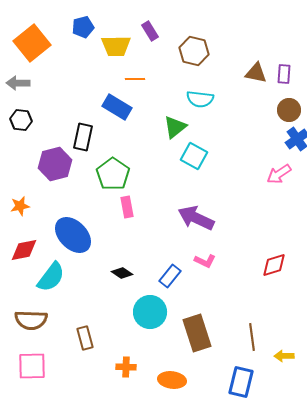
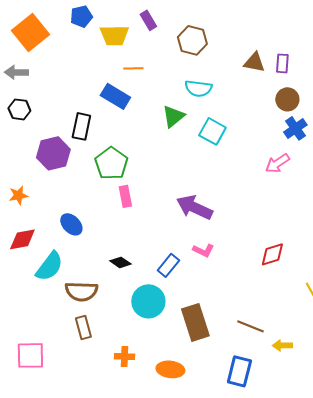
cyan square: (194, 156) -> (212, 131), moved
blue ellipse: (73, 235) -> (71, 224), size x0.6
brown semicircle: (31, 320) -> (81, 291), moved
brown line: (252, 337) -> (250, 326), turned -60

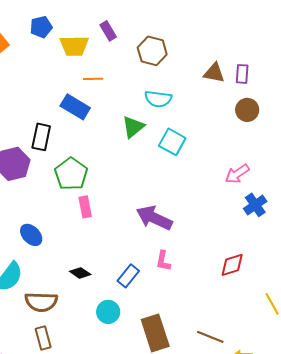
blue cross: (295, 128) -> (255, 205), moved
pink L-shape: (203, 250) -> (163, 261), turned 75
cyan circle: (148, 301) -> (108, 312), size x0.7

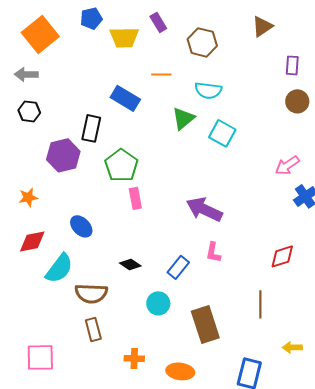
brown triangle: (214, 73) -> (262, 26), moved, turned -45
orange line: (93, 79) -> (161, 74), moved
brown line: (210, 337) -> (260, 304), moved, turned 68

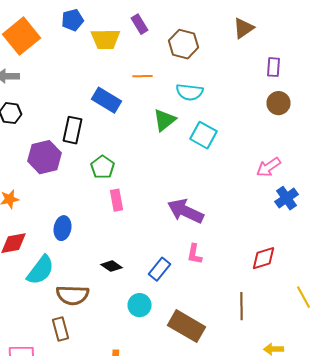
green pentagon: (121, 165) -> (102, 167), size x0.7
blue ellipse: (81, 226) -> (62, 228), turned 55
brown rectangle: (205, 324) -> (186, 326), turned -42
brown rectangle: (93, 329) -> (60, 329), moved

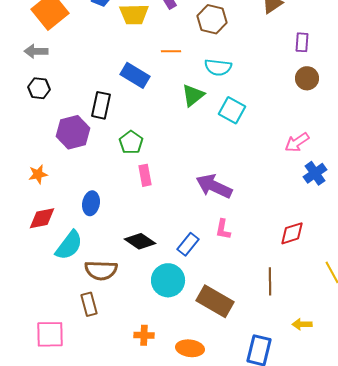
black diamond: (112, 266) -> (140, 241), size x1.4
cyan circle: (140, 305) -> (168, 280), size x1.4

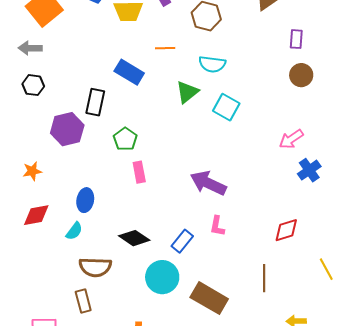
cyan semicircle: (69, 245) -> (74, 231), moved, size x0.6

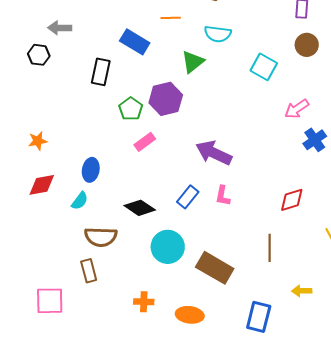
gray arrow: (30, 48) -> (60, 28), moved
cyan square: (226, 107) -> (264, 67), moved
purple hexagon: (67, 129) -> (166, 99), moved
pink rectangle: (139, 172) -> (145, 142), turned 65
blue rectangle: (182, 241) -> (188, 197), moved

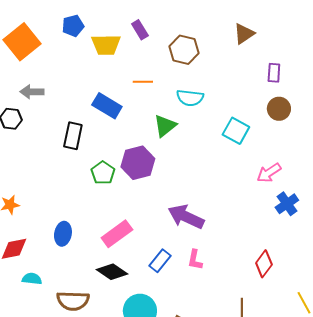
pink rectangle: (145, 142) -> (117, 234), moved, size x1.4
red diamond: (292, 200) -> (264, 264), turned -36
cyan semicircle: (80, 201) -> (32, 279), moved, turned -120

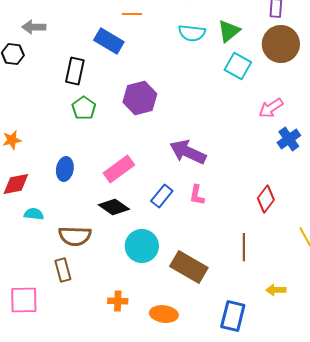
orange line: (143, 82) -> (132, 14), moved
brown circle: (279, 109) -> (281, 44), size x1.6
green triangle: (165, 126) -> (229, 31), moved
green pentagon: (103, 173) -> (84, 108), moved

